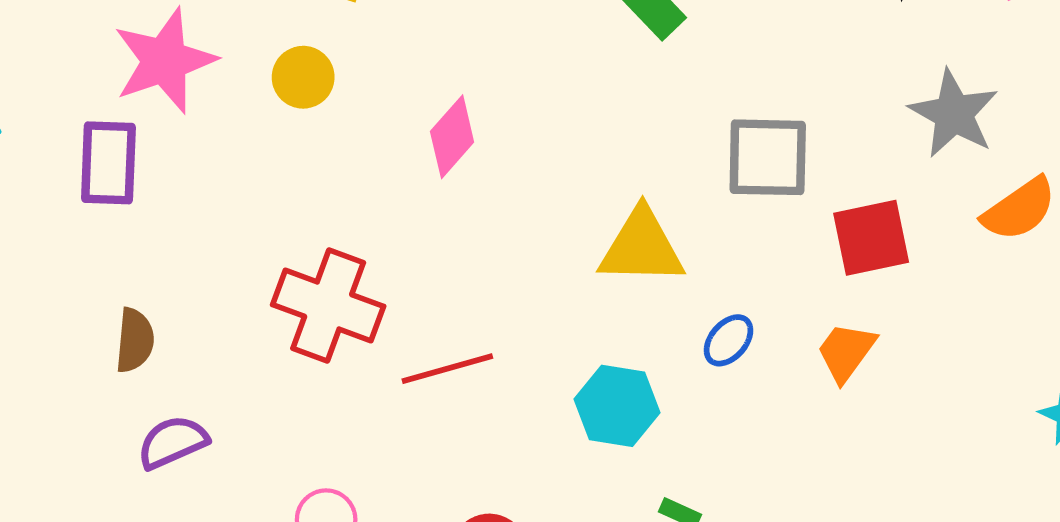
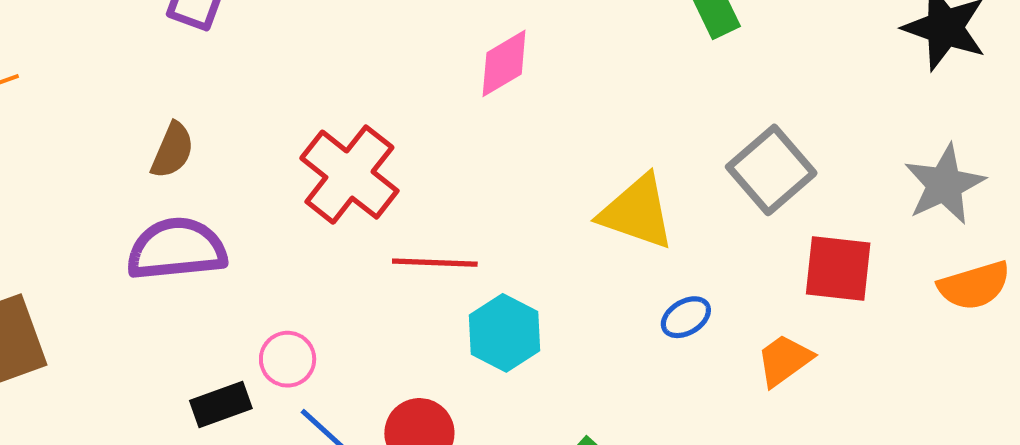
gray square: (768, 157) -> (771, 170), turned 30
cyan hexagon: (617, 406) -> (504, 333), moved
purple semicircle: (173, 442) -> (177, 249), size x1.5

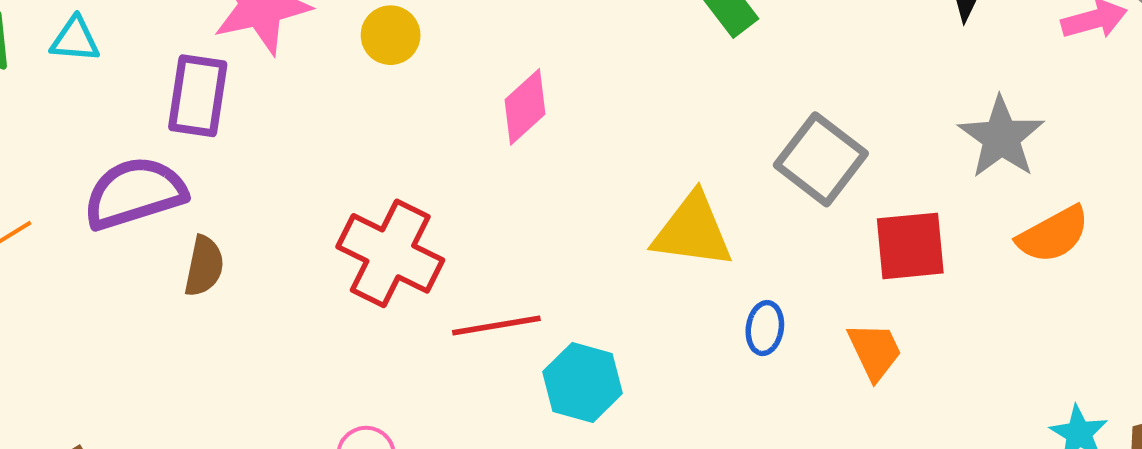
purple semicircle: (177, 249) -> (135, 193), moved
blue ellipse: (686, 317) -> (765, 328), turned -39
orange trapezoid: (784, 360) -> (875, 351), turned 112

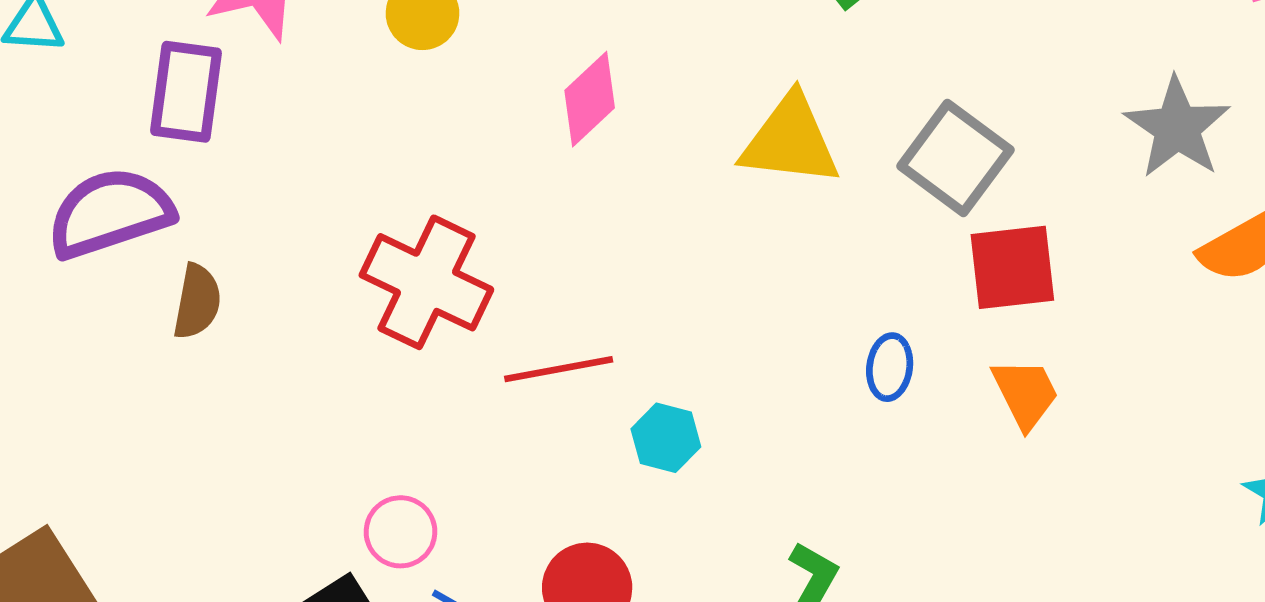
yellow triangle: (692, 231) -> (790, 141), moved
red square: (910, 246) -> (1012, 267), moved
cyan hexagon: (583, 383) -> (666, 438), size x0.7

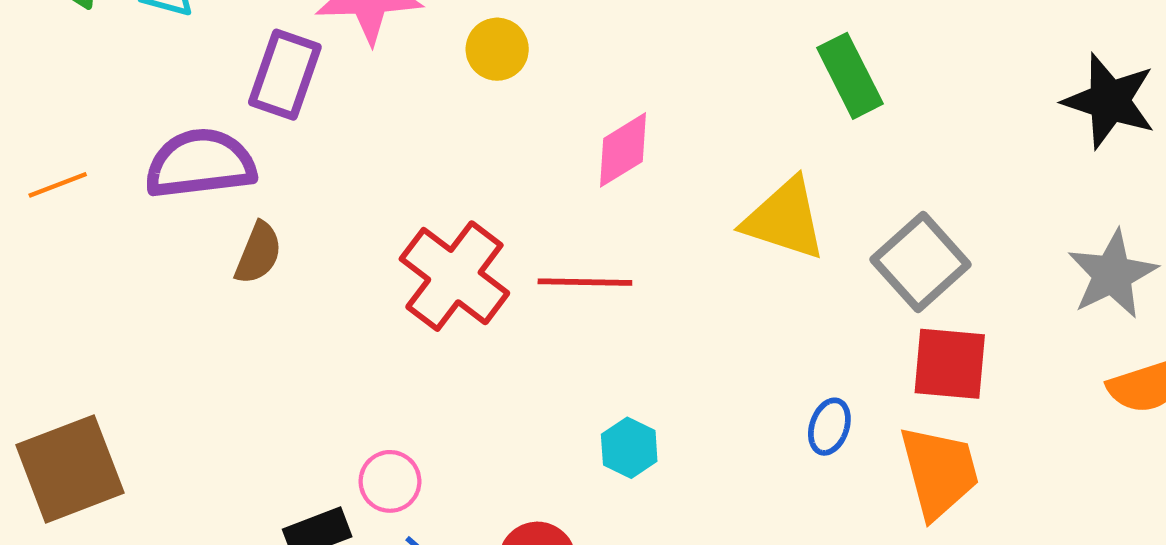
red line: (559, 369) -> (585, 282), moved
orange trapezoid: (1025, 393) -> (939, 472), size x1.5

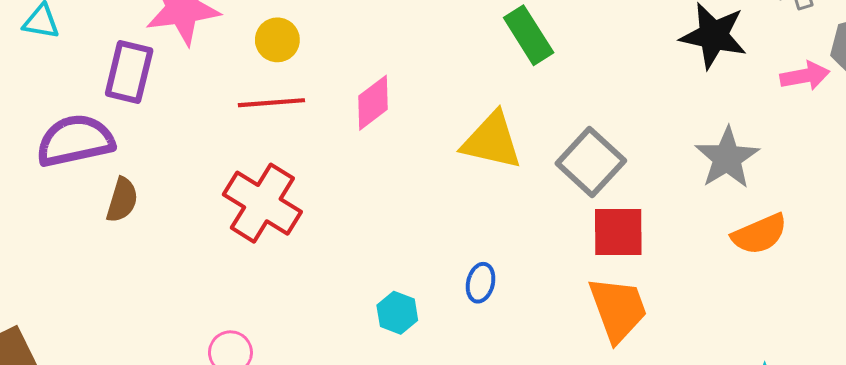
red line: (585, 282) -> (271, 103), moved
blue ellipse: (829, 427) -> (481, 283), moved

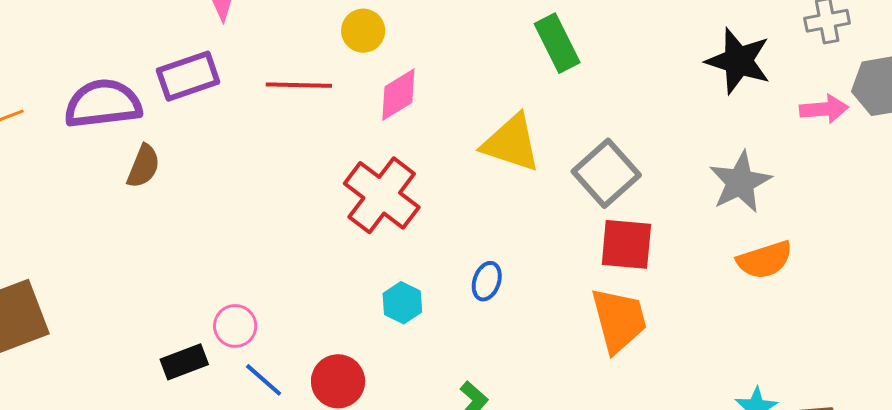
yellow circle: (277, 40) -> (363, 31), moved
purple rectangle: (129, 72) -> (188, 76), moved, turned 52
red cross: (262, 203) -> (382, 195), moved

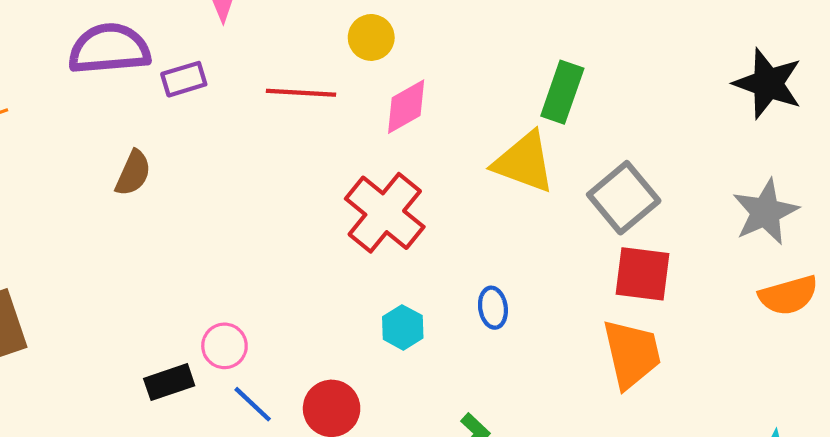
green rectangle: (557, 43) -> (562, 92), moved, turned 44
purple rectangle: (188, 76) -> (184, 79), size x0.7
purple semicircle: (103, 104) -> (109, 49), moved
blue ellipse: (487, 281) -> (493, 308), turned -30

